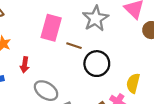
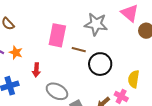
gray star: (95, 18) -> (96, 24), turned -30

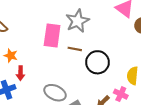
gray star: (96, 24) -> (77, 21), moved, turned -30
red arrow: (36, 70) -> (20, 73), moved

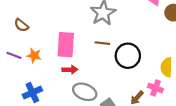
pink rectangle: (52, 35) -> (66, 45), moved
red arrow: (20, 73) -> (70, 70), moved, turned -88

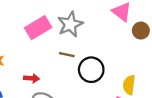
pink rectangle: (66, 45) -> (38, 28), moved, turned 50

